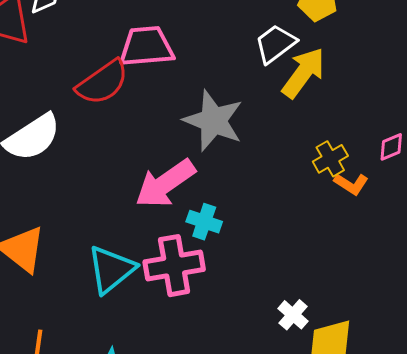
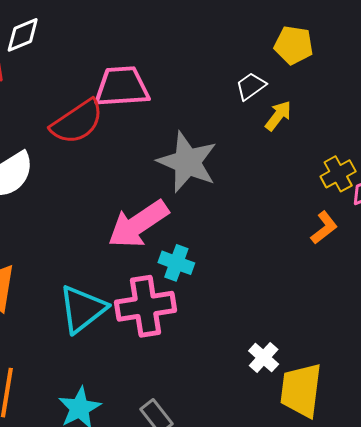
white trapezoid: (275, 44) -> (251, 86), size x0.7
yellow arrow: (303, 73) -> (278, 116), size x0.6
yellow cross: (330, 159) -> (338, 174), moved
orange L-shape: (351, 184) -> (324, 228), turned -72

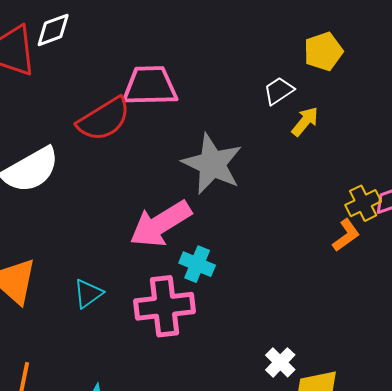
yellow pentagon: (294, 45) -> (323, 51), turned -30
yellow cross: (338, 174) -> (363, 203), moved
cyan triangle: (82, 309) -> (88, 294), moved, size x0.6

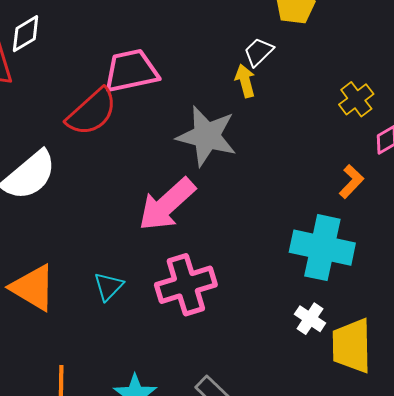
yellow arrow: (305, 121) -> (245, 81), moved, turned -44
yellow cross: (363, 203) -> (356, 99), moved
cyan cross: (197, 264) -> (322, 248), moved, size x1.8

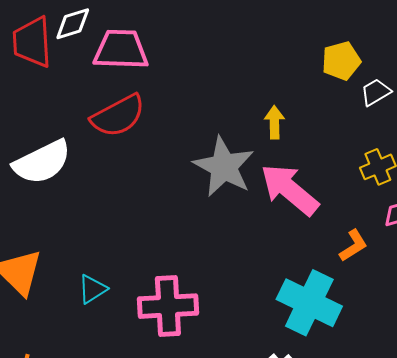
white trapezoid: (259, 52) -> (376, 92), moved
pink trapezoid: (131, 71) -> (121, 50), moved
pink arrow: (167, 204) -> (290, 190), moved, turned 68

